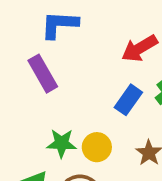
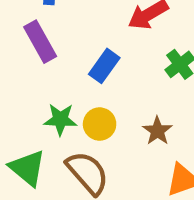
blue rectangle: (128, 100) -> (104, 66), moved

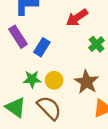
blue rectangle: (104, 66) -> (42, 47), moved
brown star: (157, 131) -> (86, 82), size x1.5

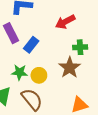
green cross: (96, 44) -> (80, 47), turned 32
brown star: (86, 82) -> (70, 68), moved

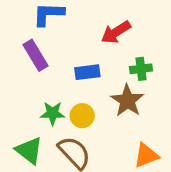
blue rectangle: (31, 45) -> (87, 72), moved, turned 49

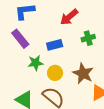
brown star: (127, 101) -> (83, 73), moved
green star: (53, 113) -> (35, 63), moved

